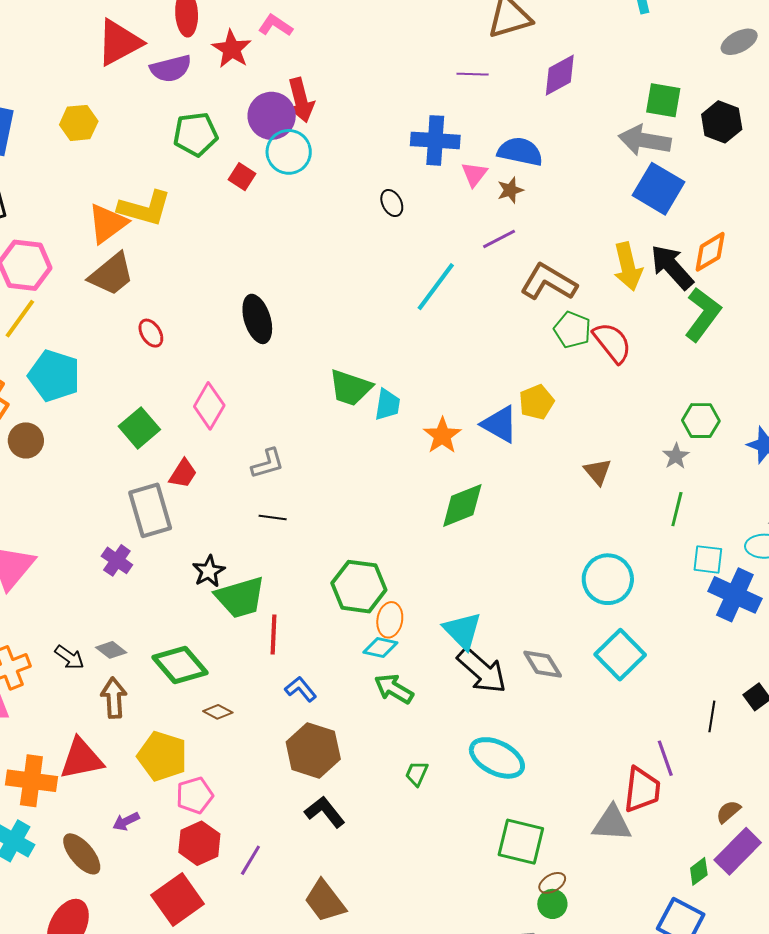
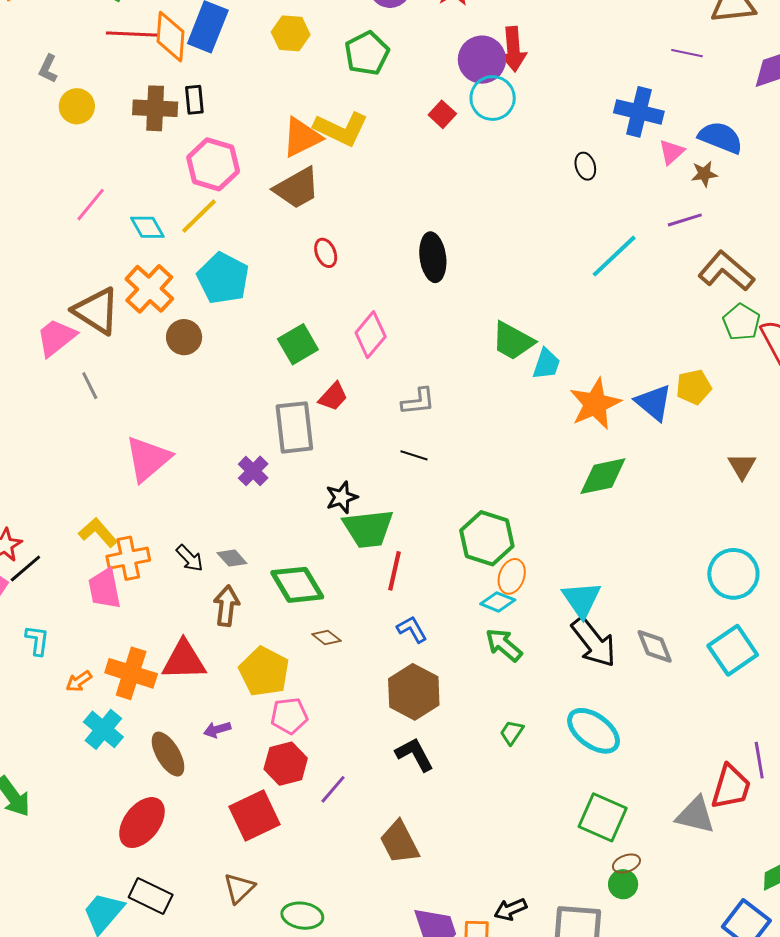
green pentagon: (196, 134) -> (367, 53), moved, turned -30
orange star: (442, 436) -> (595, 404), size x1.4

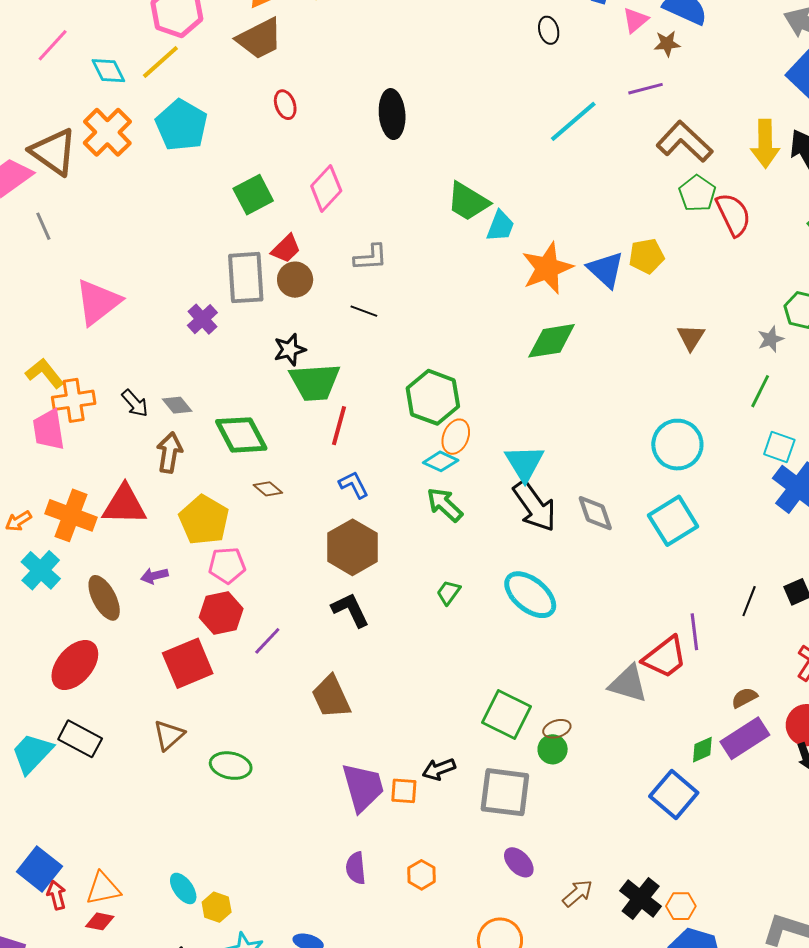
brown circle: (184, 337) -> (295, 280), moved
red trapezoid: (731, 787) -> (665, 657), turned 33
green square: (603, 817) -> (507, 714), moved

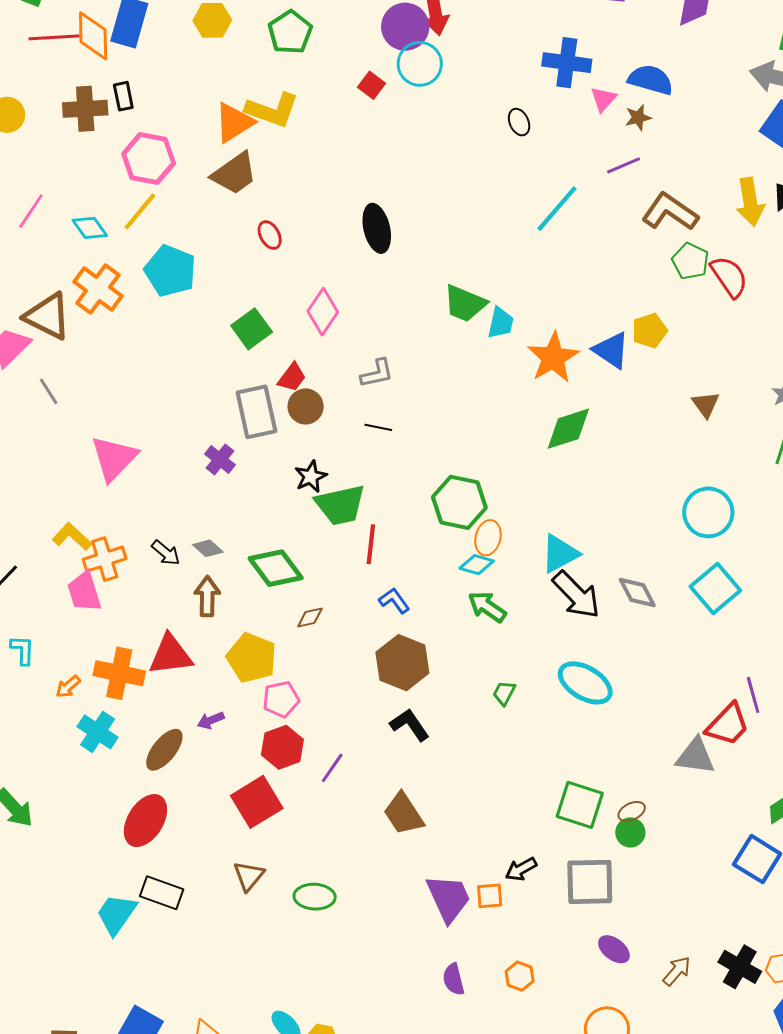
cyan triangle: (524, 463) -> (560, 554), turned 42
brown diamond: (268, 489) -> (310, 618), turned -44
brown ellipse: (104, 598) -> (164, 750), turned 75

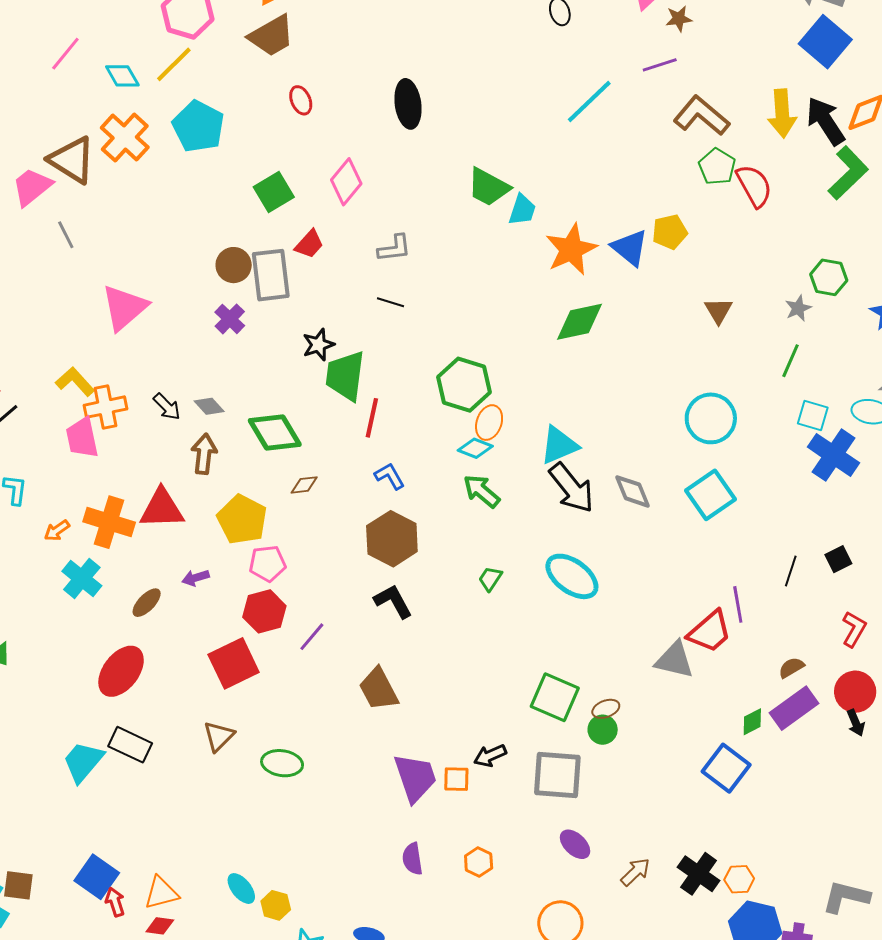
brown circle: (306, 406) -> (234, 265), moved
green trapezoid: (340, 505) -> (345, 376), turned 104
brown ellipse: (164, 750) -> (147, 603), size x0.7

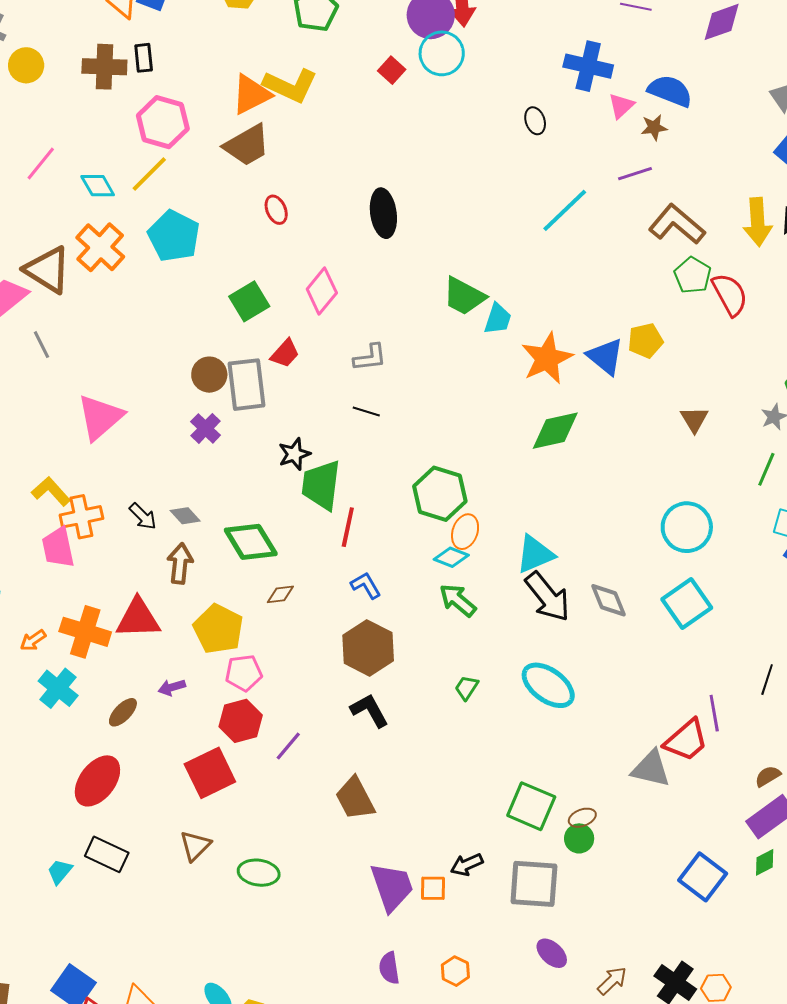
green diamond: (752, 722) -> (765, 862), moved
cyan trapezoid: (83, 762) -> (60, 871), size x0.6

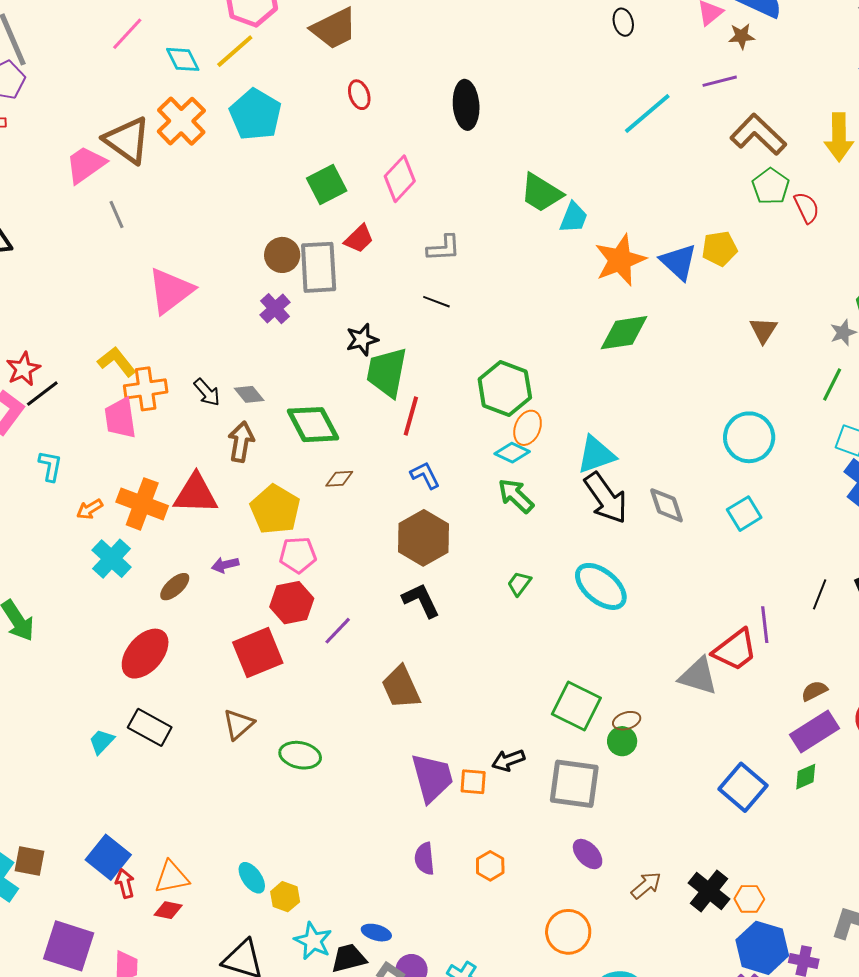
red semicircle: (730, 294) -> (807, 208), size x0.7
cyan square: (687, 604) -> (744, 514), size x0.7

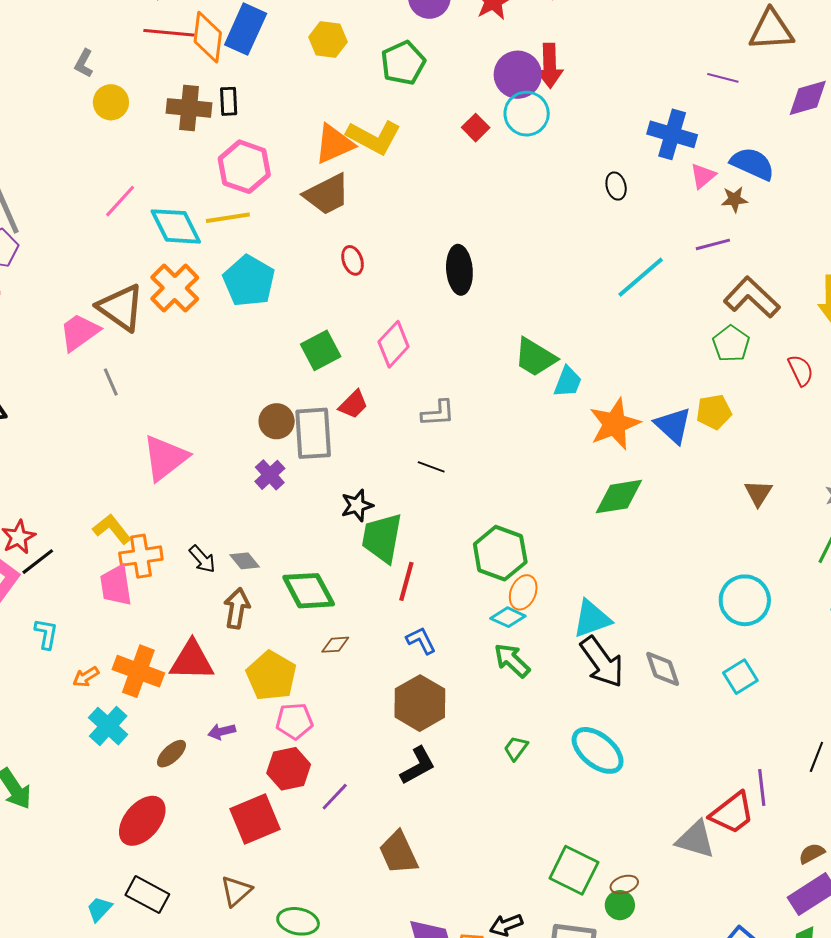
yellow line: (235, 51) -> (228, 218), turned 33
cyan diamond: (183, 59) -> (176, 226), size x1.5
green pentagon: (771, 186) -> (731, 344), moved
black L-shape: (421, 600) -> (418, 766), turned 87

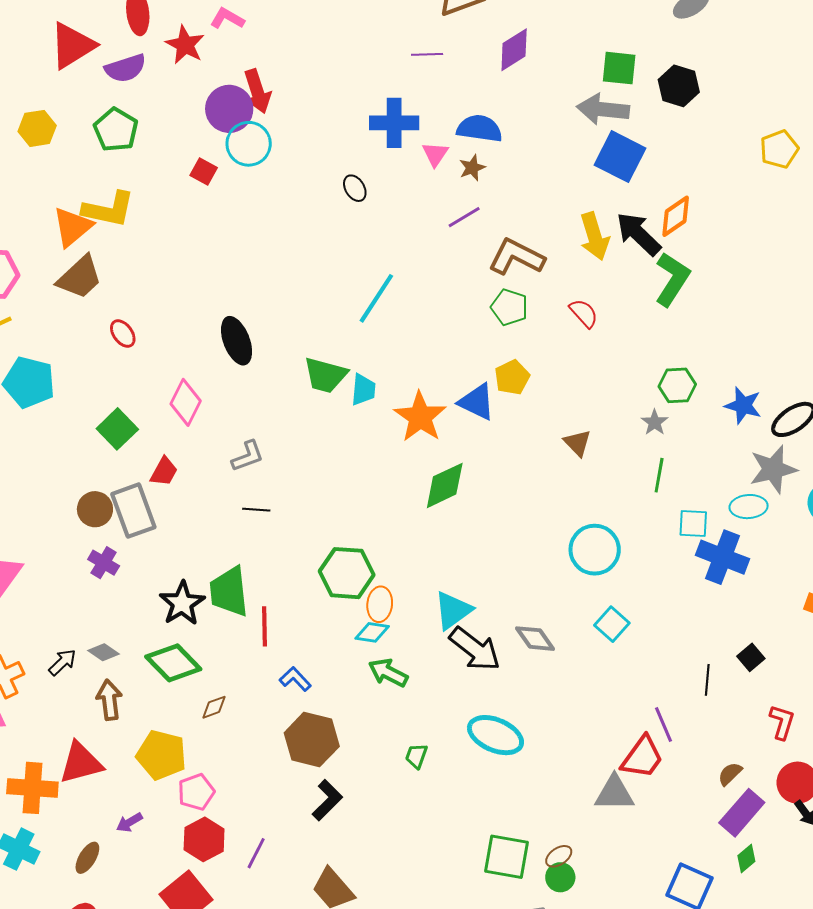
black ellipse: (459, 270) -> (237, 341), moved
cyan line: (641, 277) -> (376, 298), moved
black star: (357, 505) -> (182, 603), moved, size x1.4
black arrow: (202, 559) -> (62, 662), turned -76

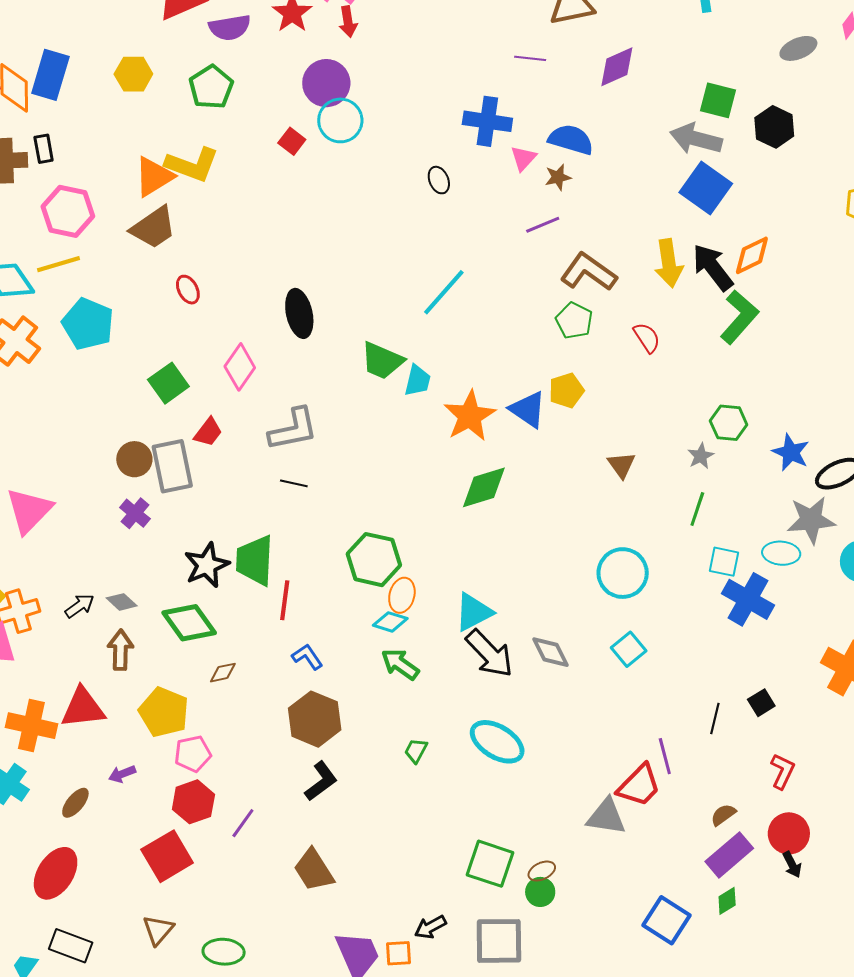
red arrow: (257, 91) -> (348, 22), moved, size x0.7
gray L-shape: (248, 456) -> (293, 429), size x1.5

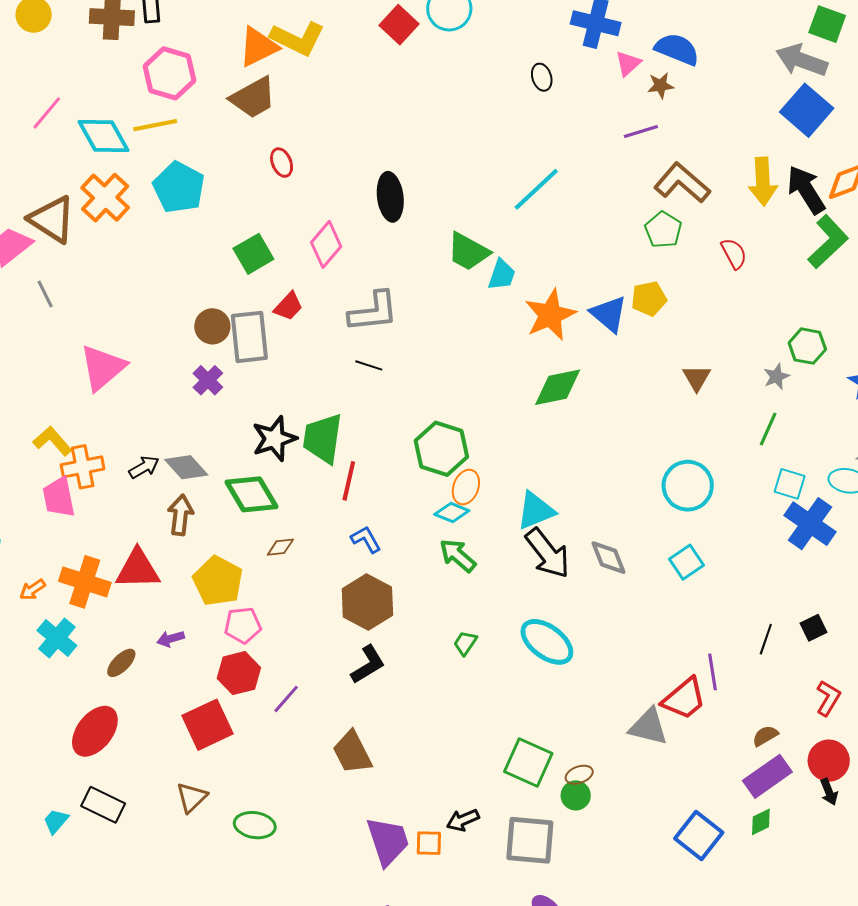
red square: (292, 141) -> (399, 25), size x1.4
gray diamond: (122, 602) -> (186, 467), size x1.4

